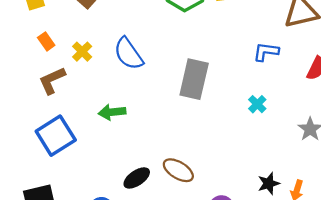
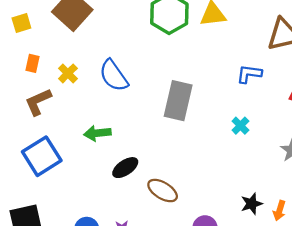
orange rectangle: (46, 41) -> (33, 63), turned 48
black ellipse: (137, 178) -> (125, 168), moved

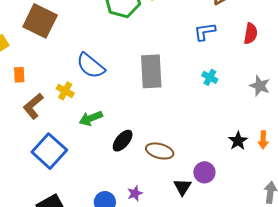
yellow cross: (68, 73) -> (65, 91), moved

